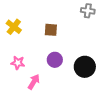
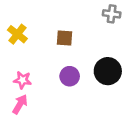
black circle: (85, 67) -> (108, 71), moved
pink arrow: (34, 82) -> (20, 104), moved

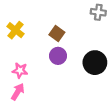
brown square: (65, 38) -> (57, 33), turned 32
purple circle: (70, 76) -> (58, 56), moved

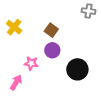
black circle: (95, 63) -> (77, 69), moved
pink star: (20, 70) -> (31, 63), moved

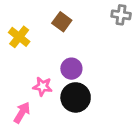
brown square: (51, 30) -> (62, 22), moved
black circle: (77, 69) -> (76, 97), moved

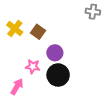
brown square: (62, 22) -> (38, 32), moved

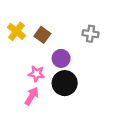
gray cross: (93, 12) -> (90, 34), moved
pink arrow: (17, 87) -> (32, 96), moved

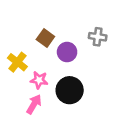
yellow cross: (16, 31) -> (17, 62), moved
purple circle: (61, 58) -> (67, 52), moved

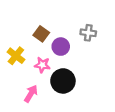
pink star: (39, 80) -> (42, 65), moved

